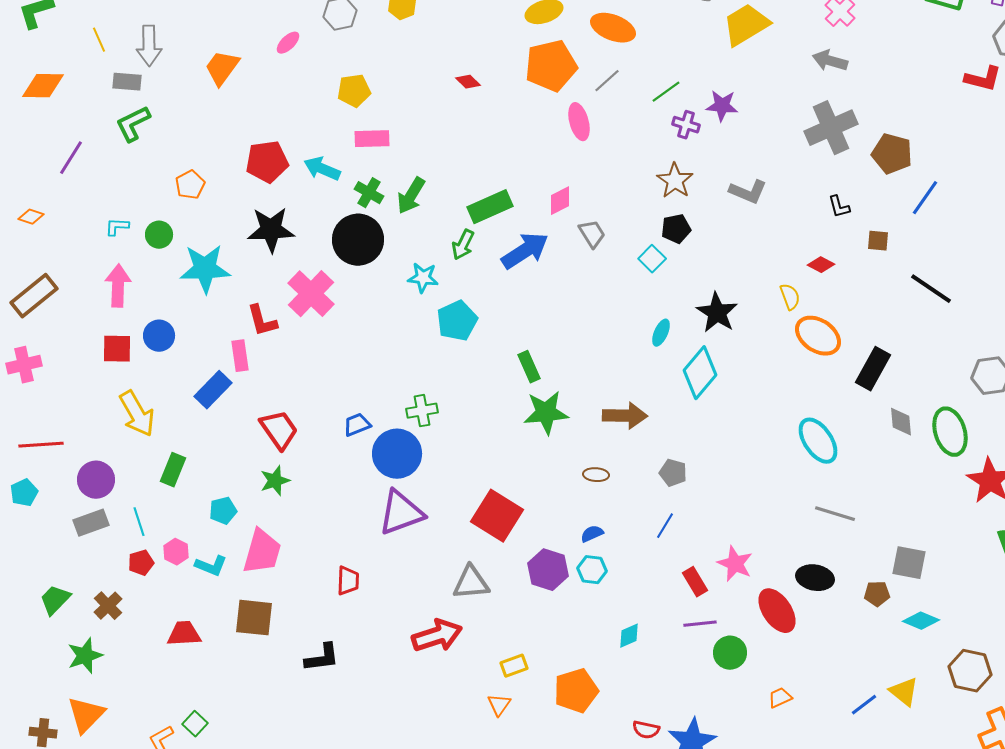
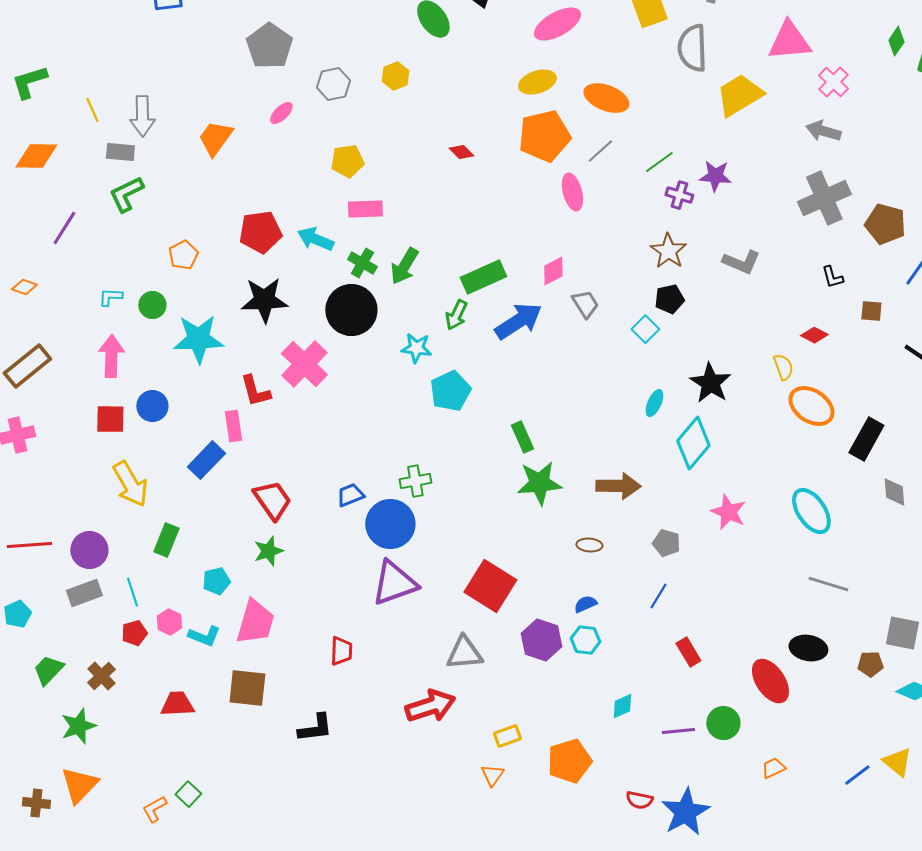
red line: (41, 445) -> (29, 545), moved
cyan pentagon: (24, 493) -> (17, 614), moved
pink star: (735, 564) -> (728, 512), moved
purple line: (700, 624) -> (678, 731), moved

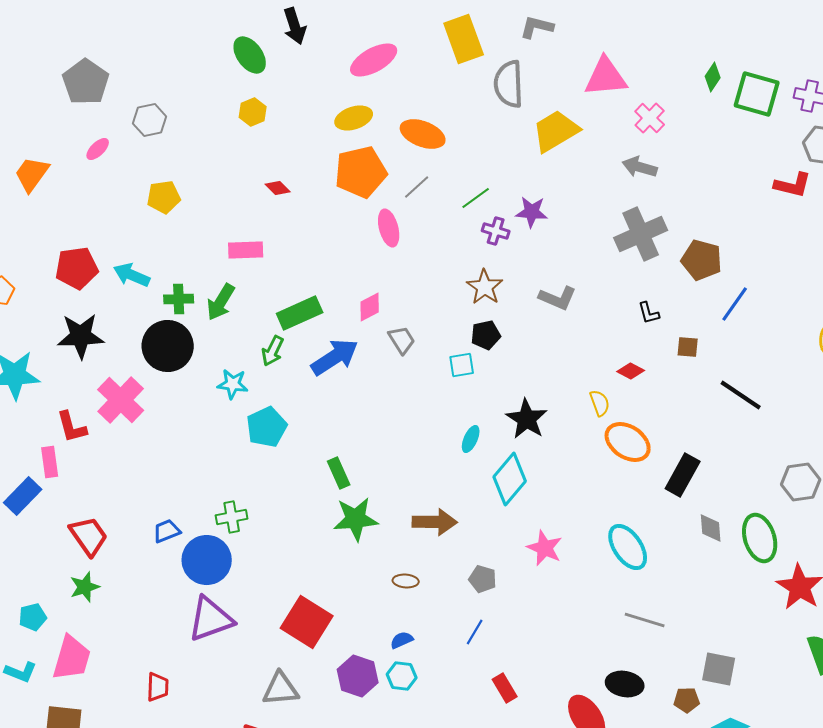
yellow hexagon: (395, 76) -> (253, 112), moved
pink rectangle: (365, 209) -> (246, 250), moved
green cross: (362, 263) -> (179, 299), turned -32
cyan square: (645, 329) -> (462, 365), turned 36

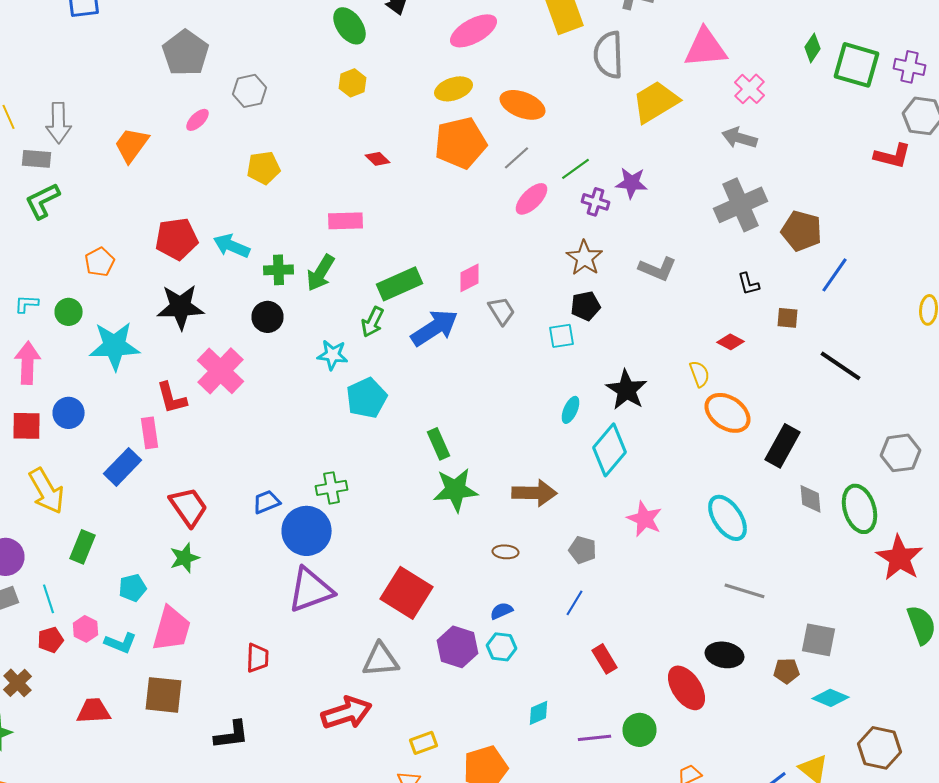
pink ellipse: (389, 228) -> (532, 199), moved, turned 60
black circle: (168, 346) -> (268, 317), size x0.6

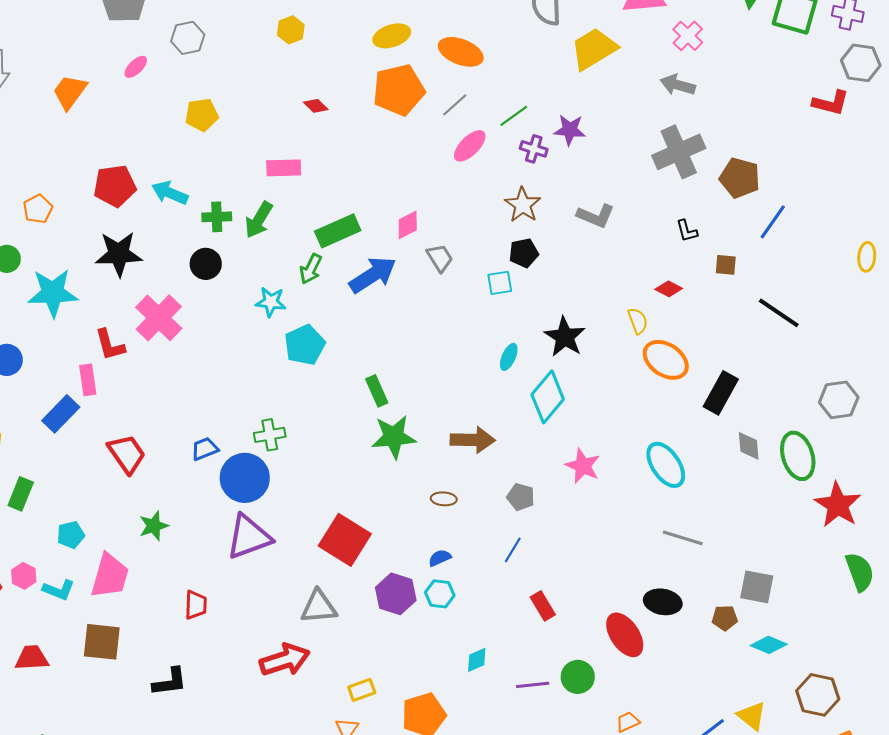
green star: (184, 558) -> (154, 526), moved

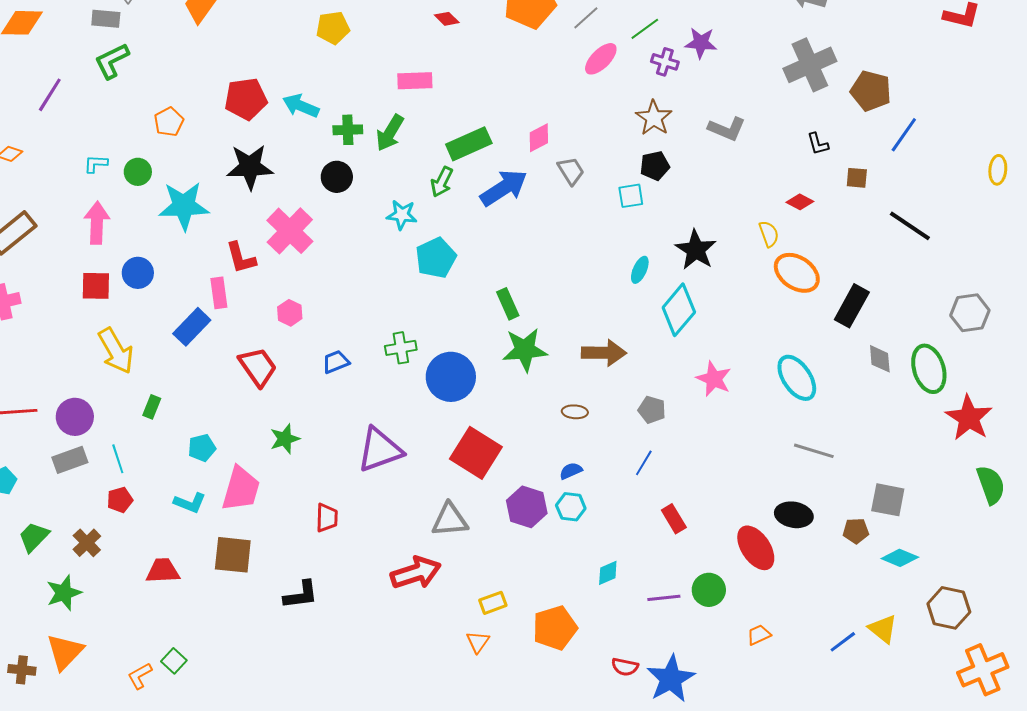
blue circle: (245, 478) -> (451, 377), moved
green rectangle: (21, 494) -> (152, 407), size x0.7
pink hexagon: (24, 576) -> (290, 313), moved

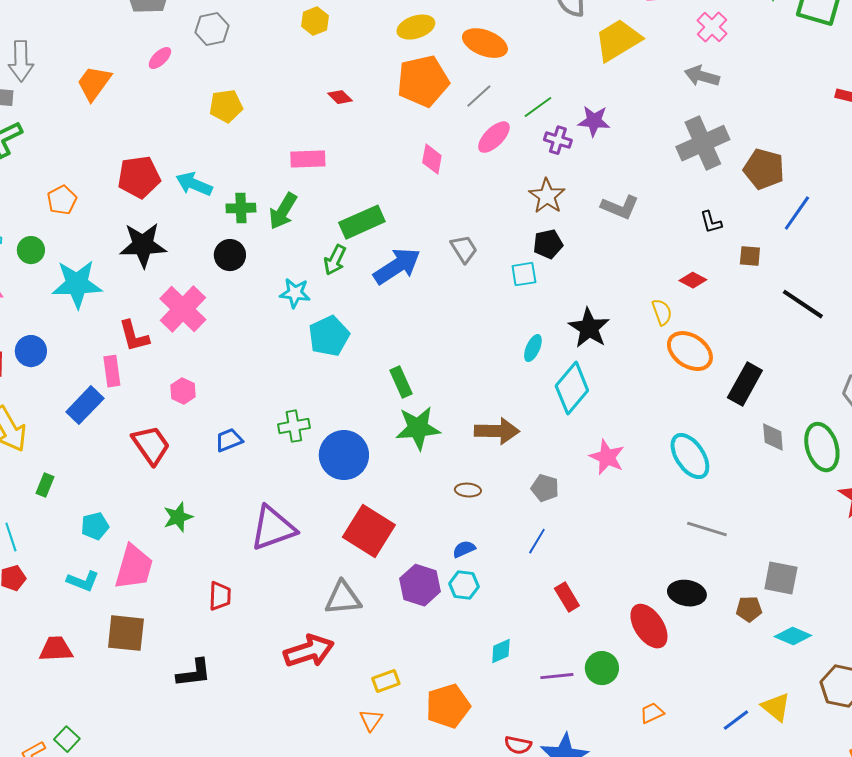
pink diamond: (539, 138) -> (432, 159), moved, turned -52

